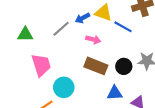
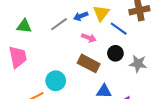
yellow triangle: (103, 13) -> (101, 13), turned 42
pink trapezoid: (41, 65) -> (18, 57), moved
black circle: (124, 66) -> (115, 53), moved

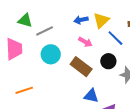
gray line: (59, 24) -> (45, 31), moved
cyan circle: (56, 81) -> (51, 54), moved

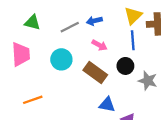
yellow triangle: (101, 20) -> (133, 16), moved
gray line: (45, 31) -> (70, 27), moved
blue line: (115, 38) -> (133, 40), turned 42

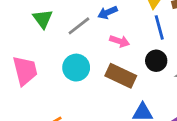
green triangle: (32, 22) -> (43, 19), moved, turned 49

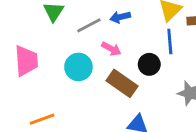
pink arrow: (120, 41) -> (111, 49), moved
black circle: (156, 61) -> (149, 64), moved

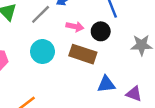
pink arrow: (111, 49) -> (75, 27), moved

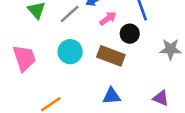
pink arrow: (75, 27) -> (108, 18), moved, turned -49
blue triangle: (106, 84) -> (112, 96), moved

